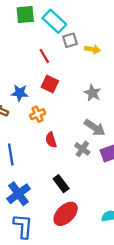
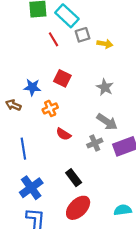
red line: (44, 56) -> (53, 39), moved
red semicircle: (51, 140) -> (64, 134), turned -40
gray cross: (82, 149) -> (95, 143), turned 32

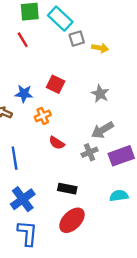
red line: (53, 39) -> (23, 40), moved
gray arrow: (107, 122) -> (102, 130), turned 115
black rectangle: (74, 178) -> (67, 189), turned -42
cyan semicircle: (123, 210) -> (119, 196), moved

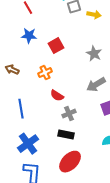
red square: (56, 84) -> (56, 46), turned 35
blue star: (24, 94) -> (29, 36), moved
gray cross: (90, 152) -> (69, 114), moved

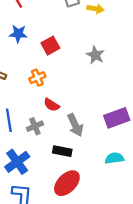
gray arrow: (96, 85) -> (75, 125), moved, turned -84
gray cross: (69, 114) -> (35, 126), moved

